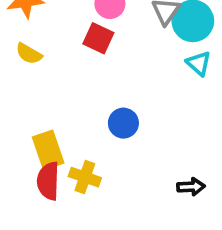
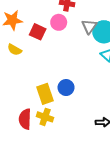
red square: (98, 38) -> (38, 32), moved
yellow rectangle: (48, 150) -> (45, 94), moved

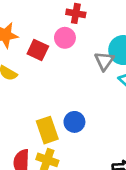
gray triangle: (89, 27) -> (104, 61), moved

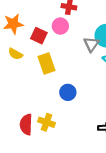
yellow rectangle: (47, 130) -> (46, 63), moved

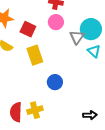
pink circle: (60, 26) -> (56, 22), moved
yellow cross: (46, 122) -> (35, 110), turned -35

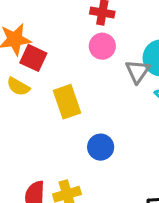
red square: (28, 29) -> (33, 58), moved

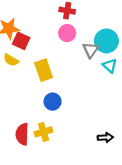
blue circle: (101, 147) -> (53, 102), moved

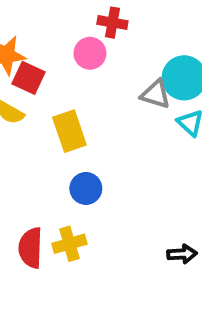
pink circle: (67, 33) -> (90, 53), moved
gray triangle: (91, 50) -> (155, 94), turned -48

